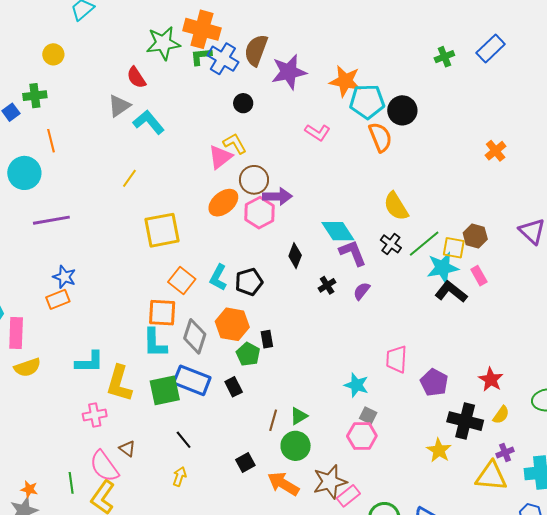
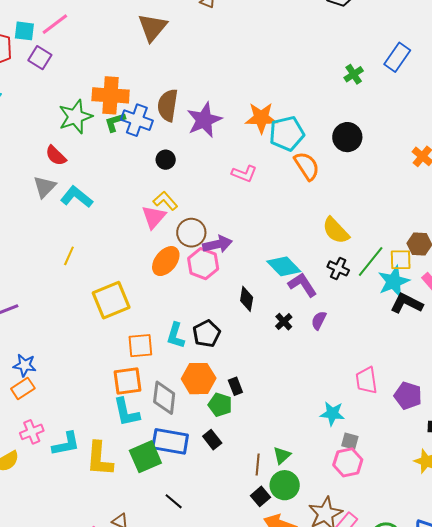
black circle: (402, 110) -> (347, 137), moved
orange square: (182, 281) -> (140, 346), turned -32
pink cross: (95, 415) -> (32, 432), moved
black square: (245, 463) -> (261, 496), moved

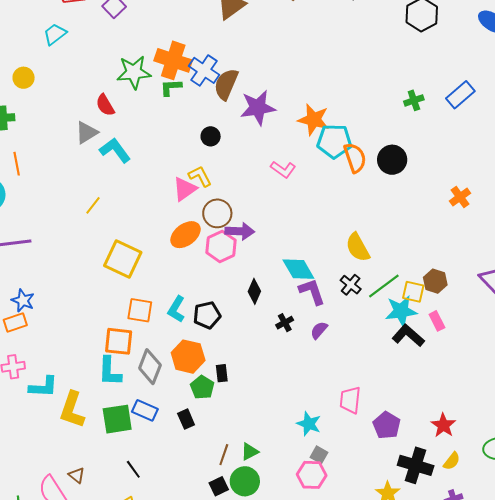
blue cross: (137, 120) -> (204, 70), moved
orange semicircle: (307, 166) -> (355, 158), moved
yellow square: (111, 300) -> (123, 259), turned 33
blue rectangle: (170, 441) -> (145, 410), size x0.7

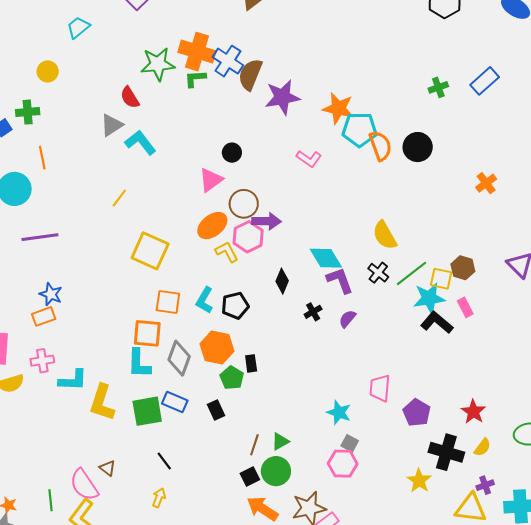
black circle: (211, 136) -> (232, 153), moved
yellow L-shape: (200, 176) -> (227, 252), moved

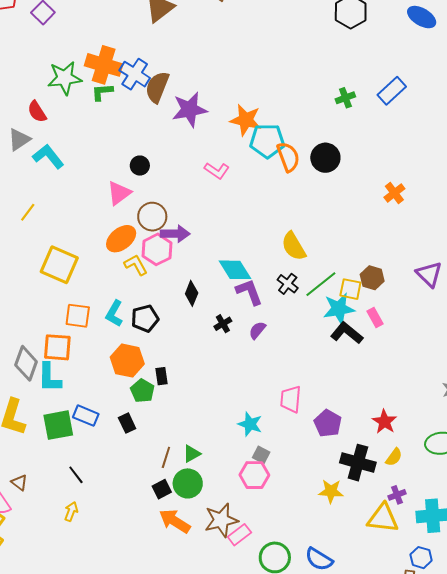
gray diamond: (179, 358) -> (26, 363), moved
yellow star: (419, 481) -> (331, 491), turned -30

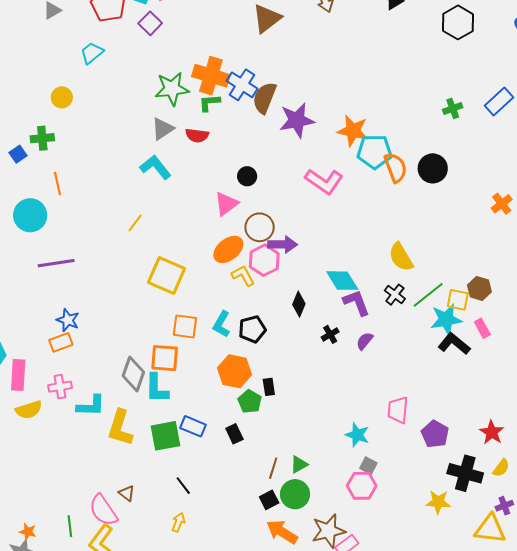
red semicircle: (37, 112) -> (197, 135), moved, turned -50
gray triangle: (19, 140) -> (163, 129), moved
pink L-shape: (217, 171) -> (324, 181), size x1.5

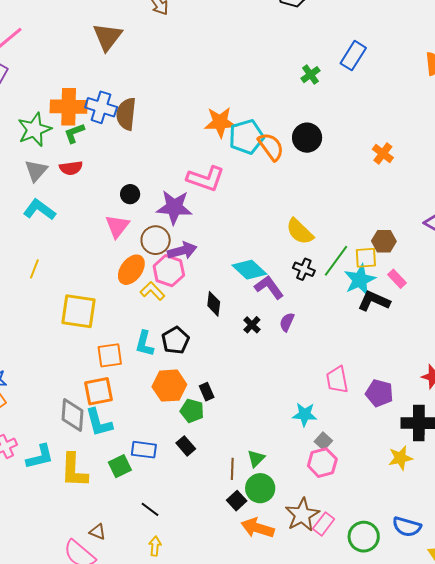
purple star: (297, 120) -> (174, 207), moved, turned 30
green square: (166, 436) -> (120, 466), size x0.7
gray square: (368, 466) -> (323, 441), turned 30

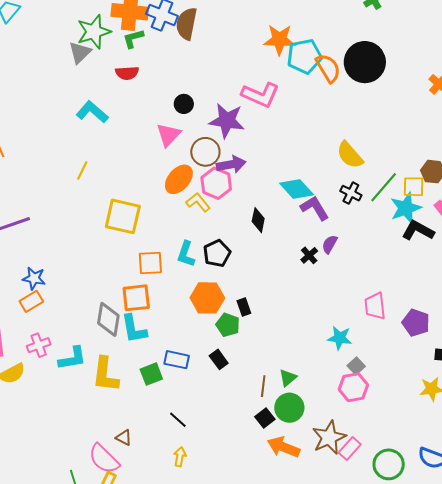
black circle: (307, 138) -> (365, 62), size x1.4
gray triangle: (36, 171) -> (80, 52), moved
black cross: (252, 325) -> (309, 255), moved

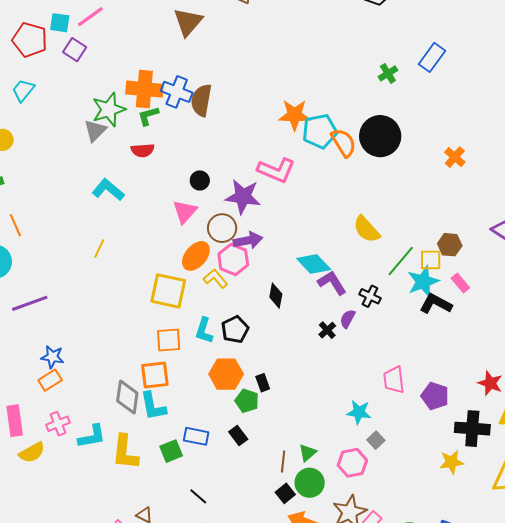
black cross: (351, 193) -> (370, 296), moved
yellow square: (123, 216) -> (168, 291), moved
pink hexagon: (353, 387) -> (352, 463), moved

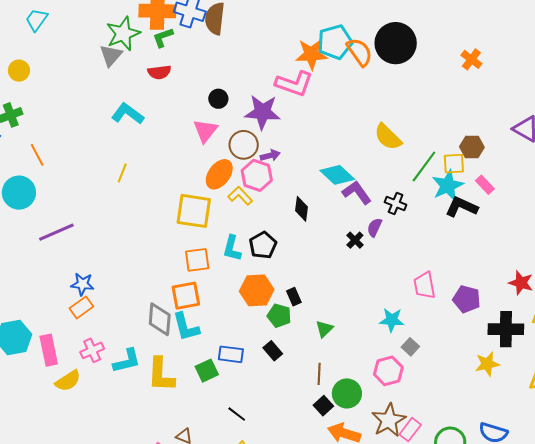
orange star: (295, 115) -> (311, 54), moved
purple arrow: (248, 240) -> (270, 155), size x0.7
green triangle: (308, 453) -> (324, 329), moved

